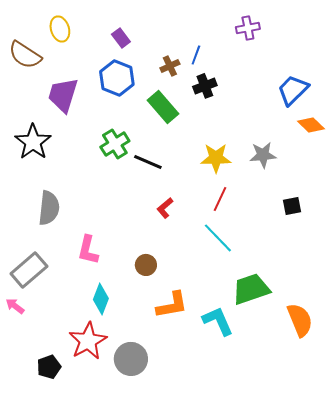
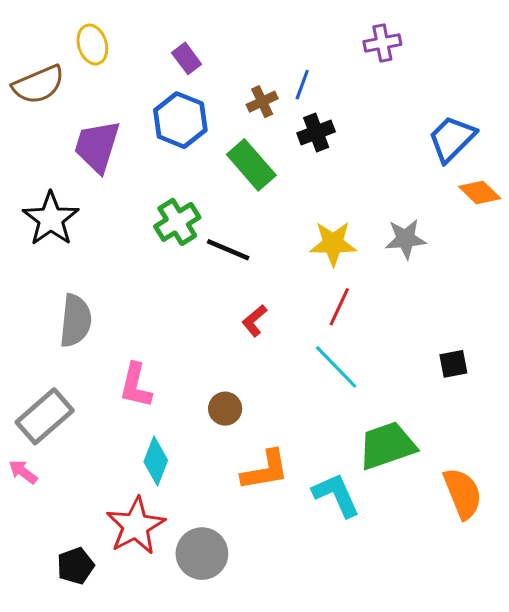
brown semicircle: (25, 55) -> (38, 85), turned -56
black square: (292, 206) -> (453, 364), moved

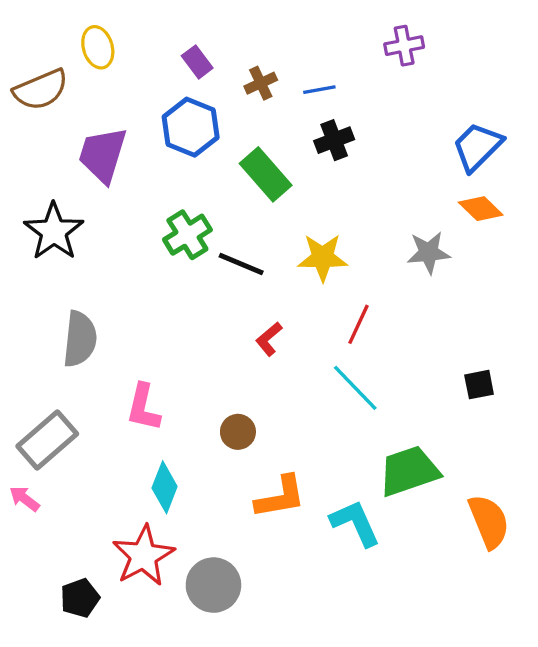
blue line: (302, 85) -> (319, 90), turned 60
brown cross: (262, 102) -> (261, 83), moved
orange diamond: (480, 193) -> (481, 209), moved
yellow star: (333, 244) -> (323, 257), moved

